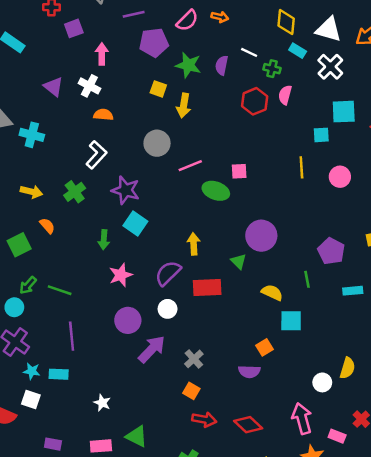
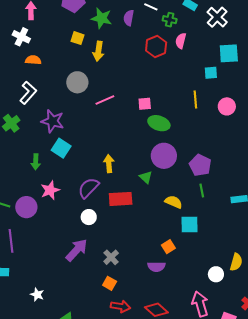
green ellipse: (216, 191) -> (159, 123), moved
purple pentagon: (331, 251) -> (200, 165), moved
purple circle: (128, 320) -> (26, 207), moved

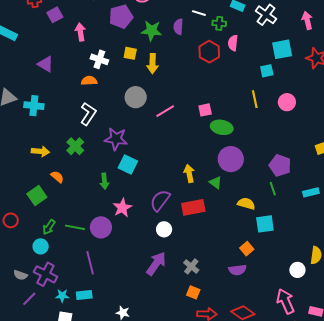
white cross: (21, 37) -> (99, 59), moved
yellow arrow: (109, 164) -> (189, 173), moved
purple pentagon: (200, 165) -> (280, 165), moved

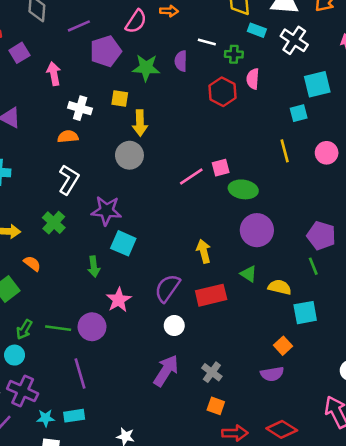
yellow arrow: (153, 64) -> (140, 123), moved
pink line: (165, 111) -> (191, 177), moved
green triangle: (216, 183) -> (249, 274), moved

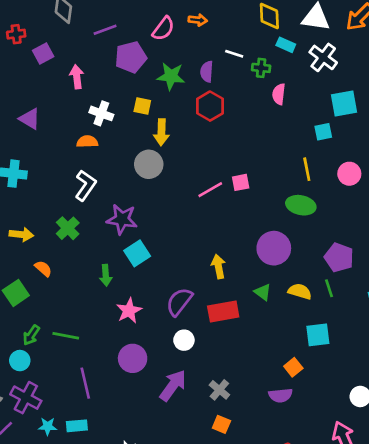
red hexagon: (222, 92) -> (210, 106), moved
green ellipse: (243, 189) -> (301, 205), moved
cyan square: (123, 243) -> (137, 253), turned 30
yellow semicircle: (280, 287) -> (300, 291), moved
purple circle: (92, 327) -> (133, 358), moved

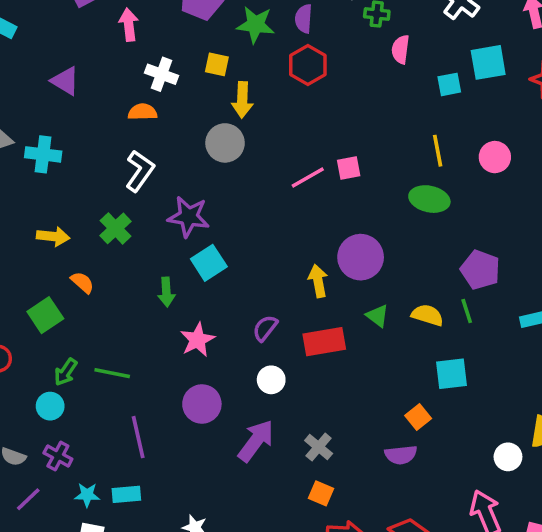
cyan square: (323, 132) -> (449, 84), moved
purple circle: (274, 248) -> (361, 257), moved
purple semicircle: (179, 302) -> (265, 328), size x0.7
purple cross: (26, 398) -> (58, 456), size x0.7

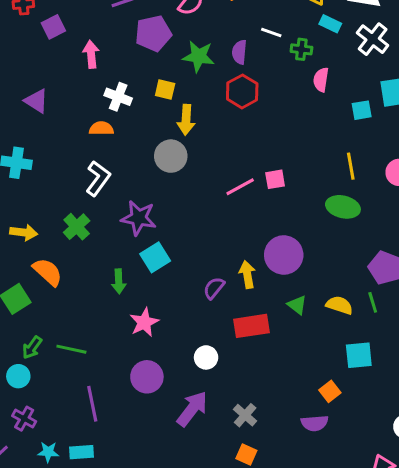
orange semicircle: (82, 282) -> (48, 272), size x1.5
purple semicircle: (265, 328) -> (214, 288), moved

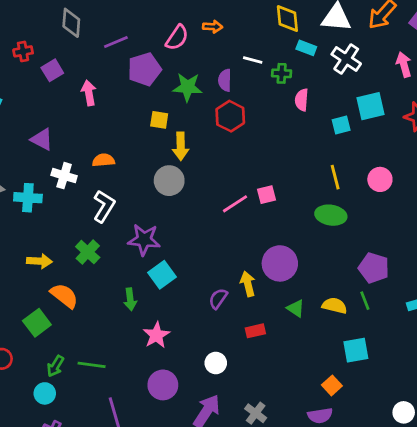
white cross: (118, 97) -> (64, 176), moved
red rectangle: (252, 326) -> (255, 331), size x0.6

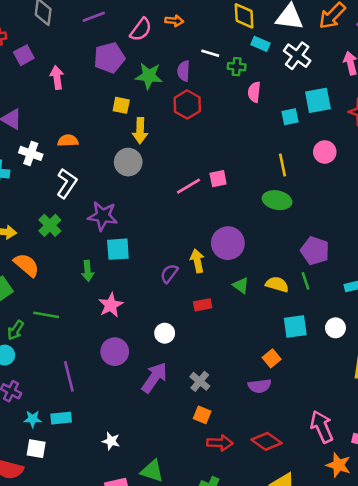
purple line: (116, 42) -> (94, 17), moved
pink circle: (380, 179) -> (325, 152), moved
cyan square: (162, 275) -> (118, 249), turned 30
green line: (92, 365) -> (46, 315), moved
white circle: (404, 412) -> (335, 328), moved

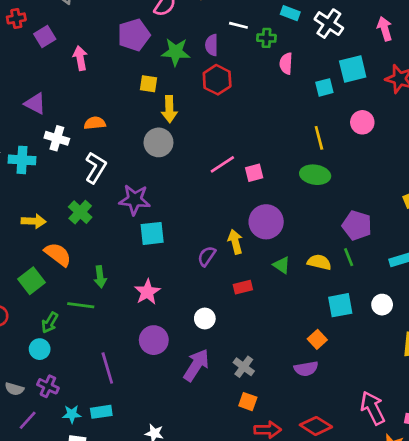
pink square: (218, 179) -> (254, 173), moved
green arrow: (88, 271) -> (100, 277), moved

